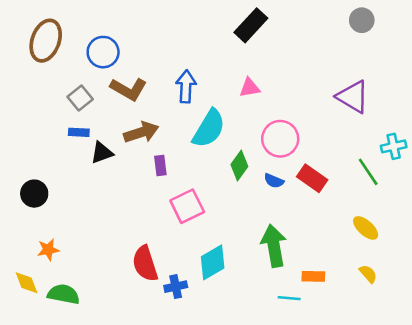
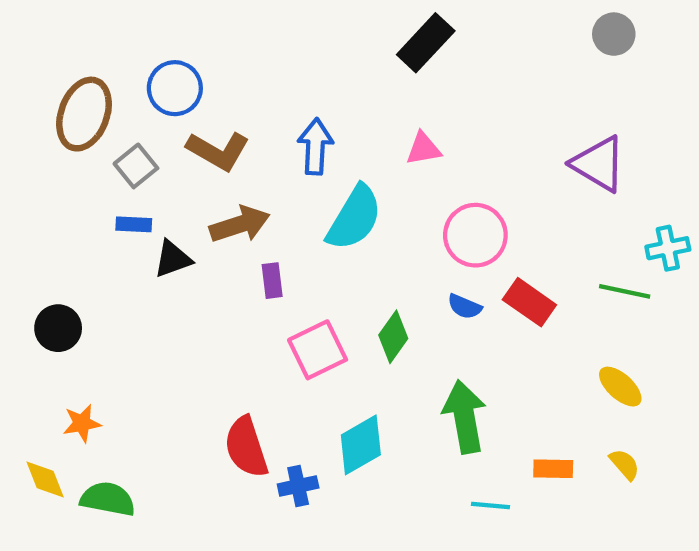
brown ellipse: (46, 41) -> (84, 114), moved
green diamond: (239, 165) -> (393, 337), moved
green line: (368, 172) -> (625, 291), turned -44
orange rectangle: (313, 276) -> (553, 469), moved

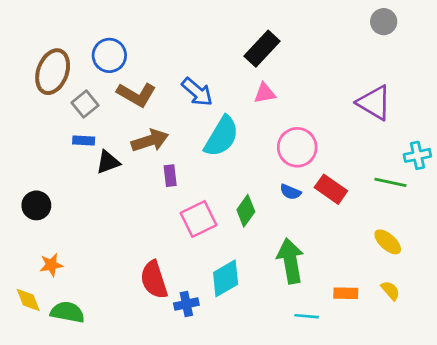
black rectangle: (426, 43) -> (262, 49), moved
blue arrow: (315, 147) -> (197, 92), turned 128

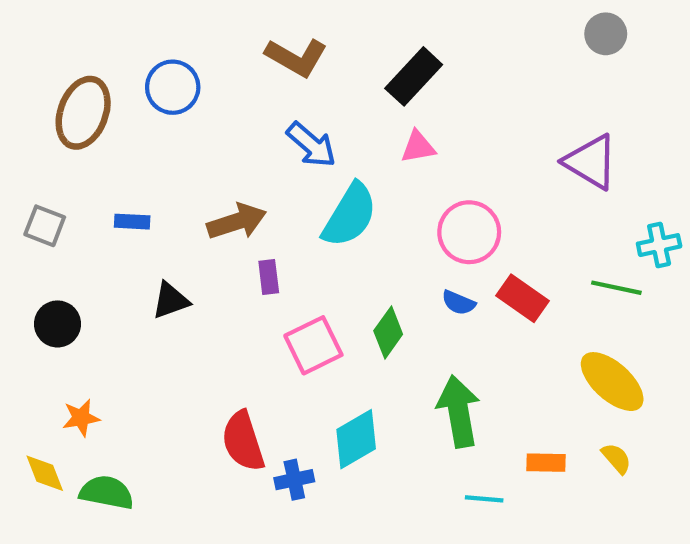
brown L-shape: (136, 95) -> (296, 57), moved
gray square: (85, 104) -> (45, 226), moved, turned -30
black triangle: (108, 162) -> (171, 300), moved
yellow ellipse: (388, 242) -> (612, 382), size x1.5

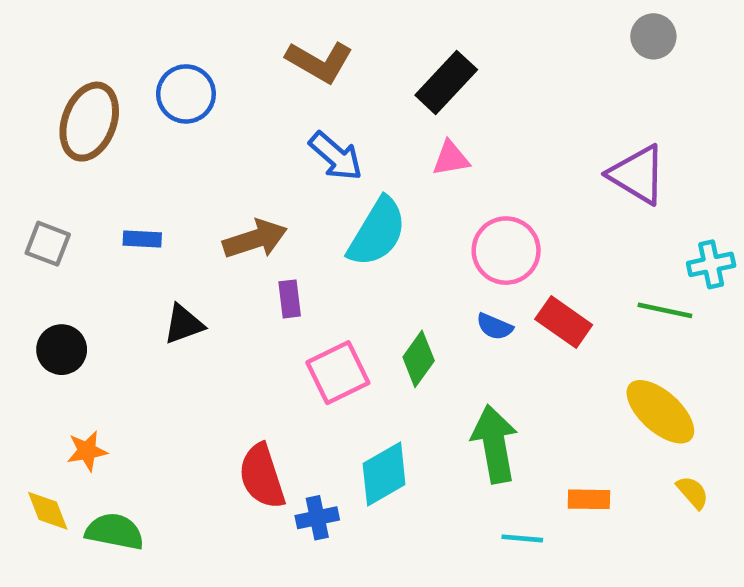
yellow semicircle: (616, 458) -> (693, 492), moved

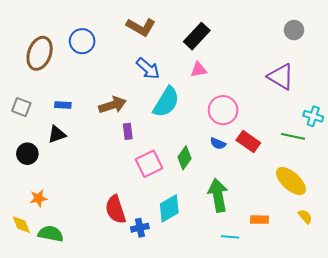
gray circle: (653, 36) -> (294, 30), moved
cyan cross: (711, 264) -> (313, 116), turned 30
black triangle: (184, 324) -> (57, 134), moved

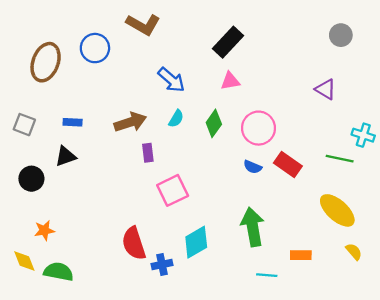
brown L-shape: (141, 27) -> (143, 25), moved
purple triangle: (281, 77) -> (326, 89), size x0.7
cyan semicircle: (166, 102) -> (176, 119), moved, size x0.5
green diamond: (184, 158) -> (214, 123), moved

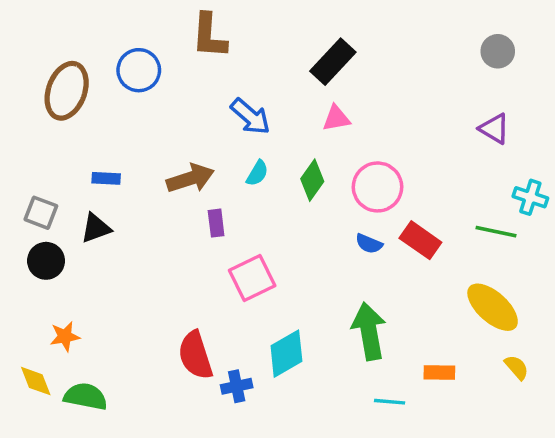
brown L-shape: (143, 25) -> (209, 36), turned 64
purple triangle: (326, 89) -> (494, 129), moved
gray square: (24, 125) -> (41, 213), moved

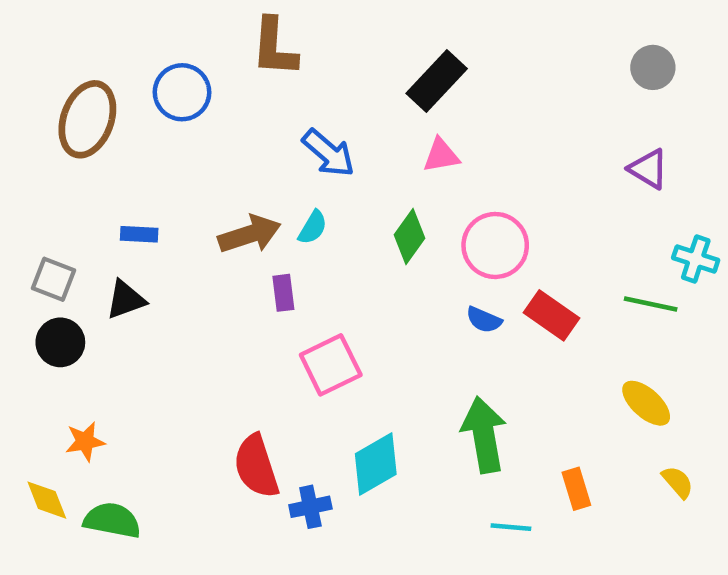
cyan semicircle: (257, 173) -> (313, 227), moved
yellow ellipse: (493, 307) -> (646, 403), size x0.7
orange rectangle: (439, 372) -> (576, 489), turned 72

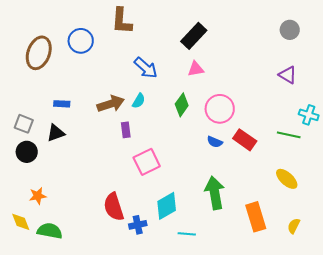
yellow semicircle: (678, 482) -> (294, 226), moved, turned -112
orange rectangle: (576, 489) -> (256, 217), size x1.6
cyan line: (511, 527) -> (187, 234), moved

